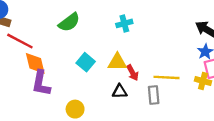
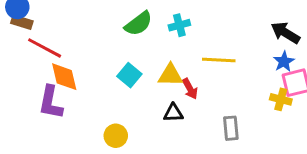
green semicircle: (69, 22) -> (138, 24), moved
yellow line: (167, 77) -> (219, 60), moved
purple L-shape: (41, 83) -> (51, 102), moved
gray rectangle: (154, 95) -> (231, 128), moved

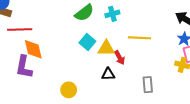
red line: (45, 48) -> (20, 29), turned -30
cyan square: (129, 75) -> (87, 42), moved

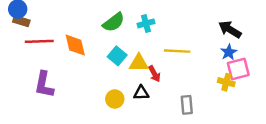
orange diamond: (33, 49) -> (75, 45), moved
yellow circle: (69, 90) -> (115, 99), moved

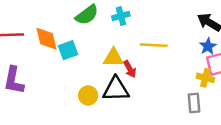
cyan square: (117, 56) -> (68, 50), moved, turned 30
black triangle: (141, 93) -> (116, 89), size x1.6
gray rectangle: (187, 105) -> (194, 103), moved

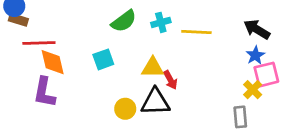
orange diamond: (47, 39) -> (53, 62), moved
yellow line: (154, 45) -> (196, 32), moved
yellow cross: (205, 78) -> (253, 90), turned 30

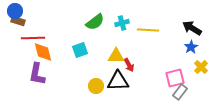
pink square: (266, 75) -> (175, 78), moved
yellow cross: (253, 90) -> (201, 67), moved
gray rectangle: (240, 117) -> (180, 92), turned 42

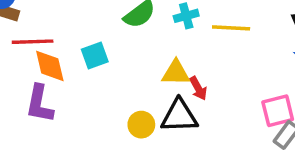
cyan square: (80, 50) -> (95, 56), moved

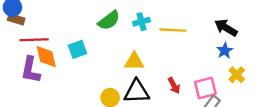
red arrow: (198, 88) -> (174, 86), moved
purple L-shape: (40, 104) -> (31, 70), moved

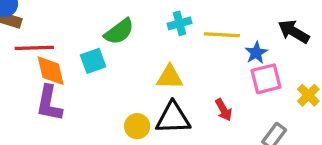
green semicircle: (109, 20) -> (119, 32), moved
blue star: (225, 51) -> (256, 53), moved
purple L-shape: (31, 70) -> (49, 103), moved
pink square: (205, 88) -> (266, 79), moved

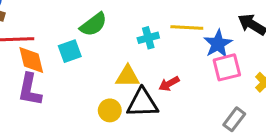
cyan cross: (179, 23) -> (148, 38), moved
blue star: (256, 53) -> (218, 44), size x1.4
yellow triangle: (170, 77) -> (128, 76), moved
red arrow: (224, 110) -> (169, 84), moved, turned 90

